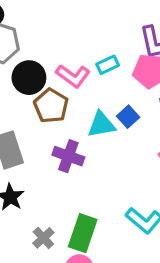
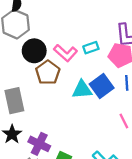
blue square: (128, 117) -> (102, 86), size x1.5
purple cross: (68, 156) -> (39, 144), moved

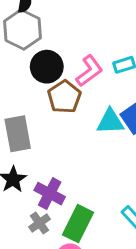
pink L-shape: (66, 53) -> (89, 71), turned -80

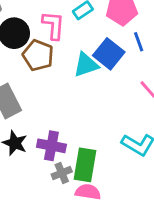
pink L-shape: (89, 71) -> (53, 25), turned -32
gray cross: (39, 223) -> (62, 173), moved, turned 30

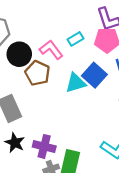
pink L-shape: (53, 25) -> (51, 50), turned -45

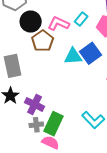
cyan rectangle: (75, 39) -> (81, 19), turned -32
pink L-shape: (51, 50) -> (59, 24), turned -40

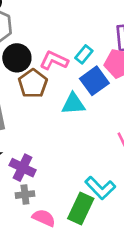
blue square: (90, 53) -> (94, 81), moved
green rectangle: (54, 124) -> (81, 208), moved

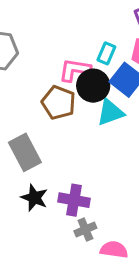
black circle: (17, 58) -> (93, 86), moved

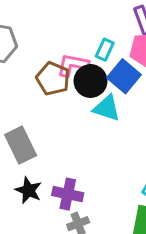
brown pentagon: (59, 103) -> (53, 79), moved
cyan triangle: (110, 112) -> (107, 108), turned 36

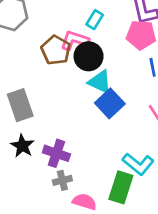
cyan rectangle: (105, 50) -> (95, 20), moved
blue square: (124, 76) -> (110, 103), moved

